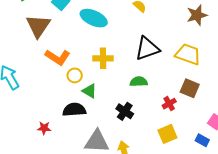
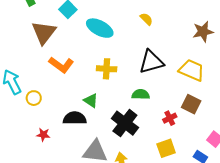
yellow circle: (75, 75) -> (34, 98), moved
black cross: (125, 111) -> (125, 123), size x1.5

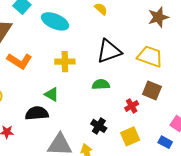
black cross: (125, 123) -> (99, 126), moved, size x0.6

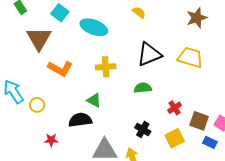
brown square: (152, 90) -> (199, 121), moved

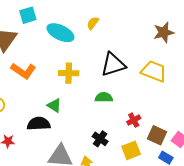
yellow semicircle: (139, 12) -> (93, 23), moved, turned -96
cyan square: (60, 13) -> (28, 15), turned 30

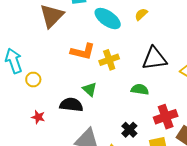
orange L-shape: (23, 71) -> (83, 52), moved, turned -30
yellow cross: (69, 73) -> (109, 60), turned -30
red cross: (134, 120) -> (166, 117), size x1.6

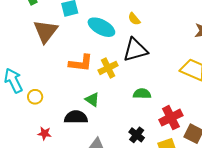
yellow semicircle: (141, 14) -> (134, 19), turned -80
black triangle: (154, 59) -> (135, 50), moved

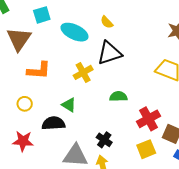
orange L-shape: (81, 63) -> (39, 70), moved
yellow circle: (35, 97) -> (25, 104), moved
red star: (44, 133) -> (23, 141), size x1.5
black cross: (137, 135) -> (104, 140), moved

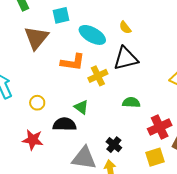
orange L-shape: (39, 70) -> (73, 62), moved

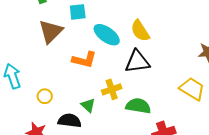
yellow semicircle: (125, 27) -> (140, 31), size x1.6
yellow cross: (98, 76) -> (112, 89), moved
green semicircle: (131, 102) -> (138, 106), size x1.4

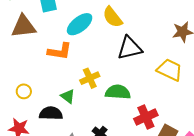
brown triangle: (51, 32) -> (24, 26), turned 44
cyan ellipse: (107, 35) -> (80, 24), turned -68
black triangle: (137, 62) -> (130, 48), moved

